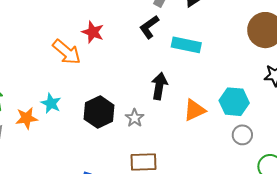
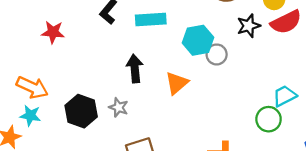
orange arrow: (67, 52) -> (32, 87), moved
cyan hexagon: (234, 102) -> (198, 40), moved
gray circle: (242, 135) -> (217, 54), moved

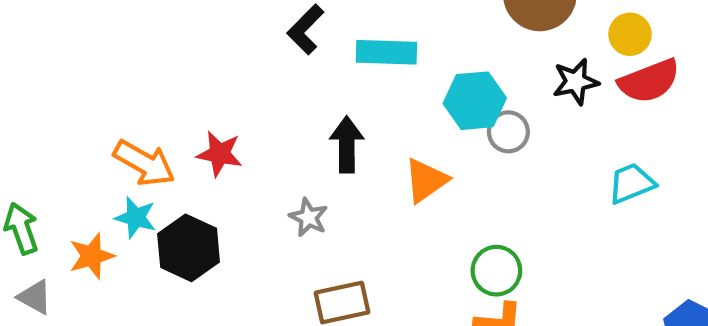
red star: (53, 32) -> (220, 154), moved
cyan trapezoid: (284, 96) -> (631, 183), moved
black hexagon: (81, 111) -> (189, 248), moved
green circle: (269, 119) -> (496, 271), moved

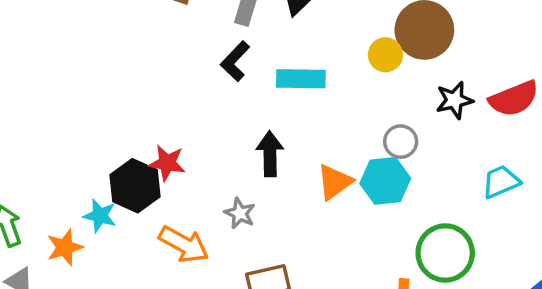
yellow circle: (630, 34) -> (385, 55), moved
cyan hexagon: (475, 101) -> (385, 181), moved
orange arrow: (144, 163) -> (184, 244), moved
black hexagon: (189, 248) -> (135, 186), moved
green circle: (496, 271) -> (445, 253), moved, size x1.4

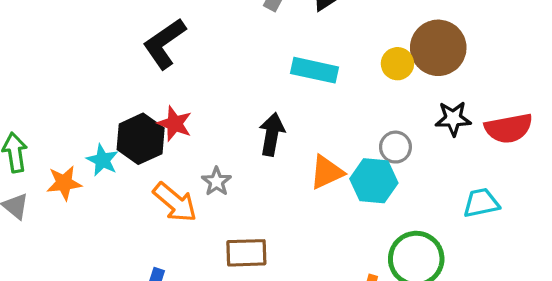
black L-shape: (235, 61) -> (164, 43), moved, size x1.4
gray star: (240, 213) -> (216, 182), moved

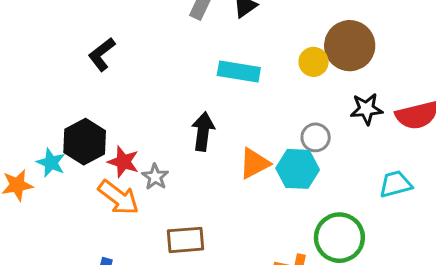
black L-shape: (164, 43) -> (102, 54), size x0.7
red star: (175, 124) -> (123, 162), moved

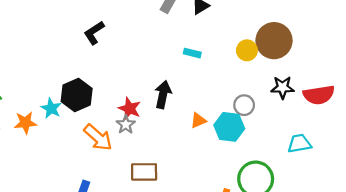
cyan rectangle: (239, 72) -> (192, 53), size x0.6
red star: (123, 162) -> (130, 109), moved
orange triangle: (254, 163) -> (198, 120), size x0.7

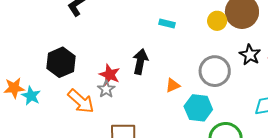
black star: (283, 87) -> (250, 55), turned 30
gray circle: (244, 105) -> (215, 71), size x1.6
cyan star: (51, 108) -> (31, 96), moved
cyan hexagon: (229, 127) -> (198, 108), moved

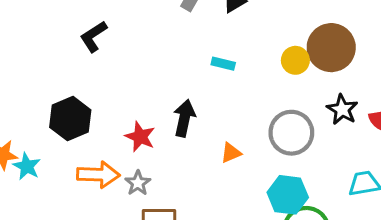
gray star: (106, 89) -> (138, 183), moved
orange arrow: (81, 101) -> (98, 175), turned -40
cyan hexagon: (198, 108) -> (288, 195), moved

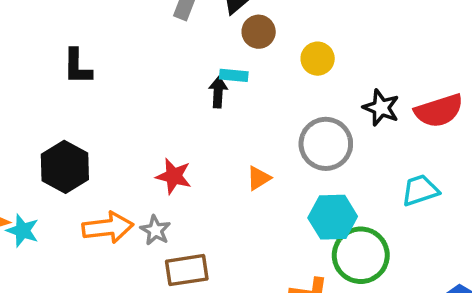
black L-shape: (93, 36) -> (77, 67), turned -48
brown circle: (331, 48) -> (259, 32), moved, size x0.6
black arrow: (184, 118) -> (218, 92), moved, size x0.7
red star: (140, 137) -> (174, 176), moved

